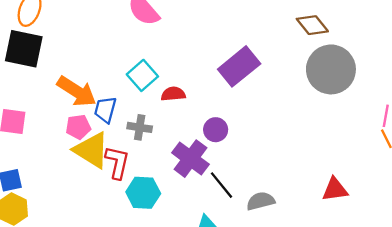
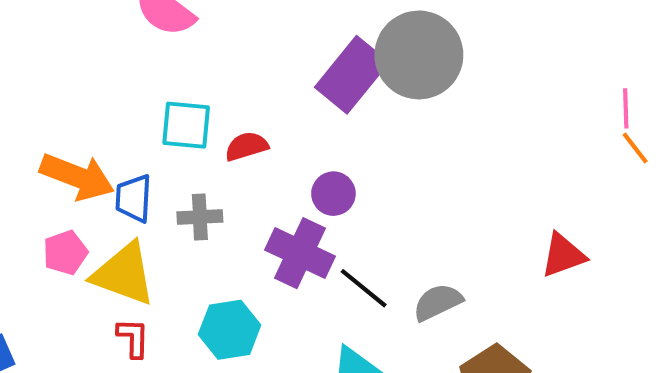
gray circle: (331, 69) -> (419, 55), moved
cyan square: (142, 75) -> (186, 125), turned -32
pink pentagon: (78, 127) -> (65, 253), moved
red L-shape: (117, 162) -> (133, 338), moved, size x0.7

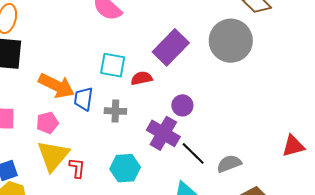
purple rectangle: (352, 75) -> (171, 47), moved
yellow triangle: (124, 274) -> (53, 156), moved, turned 45

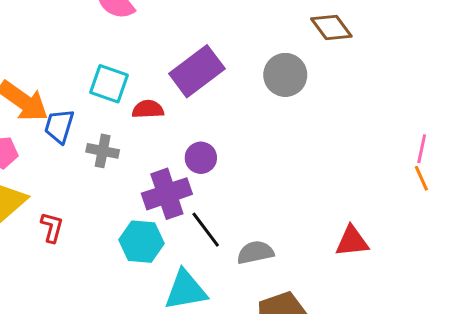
gray circle: (231, 41) -> (285, 75), size x0.7
purple cross: (163, 133) -> (167, 194), turned 32
red L-shape: (77, 168) -> (52, 227), moved
cyan hexagon: (125, 168) -> (141, 242), moved

